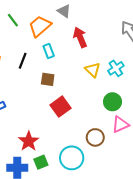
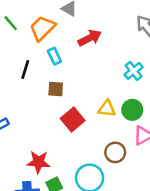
red arrow: (80, 37) -> (90, 38), turned 90
yellow triangle: (93, 70) -> (107, 109), moved, turned -35
red star: (29, 141) -> (38, 162), turned -30

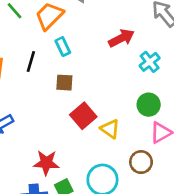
red arrow: (90, 38) -> (121, 38), moved
yellow triangle: (107, 109) -> (110, 129), moved, turned 30
brown circle: (115, 152) -> (141, 162), moved

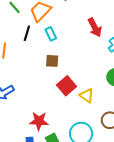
red arrow: (121, 38) -> (95, 27), turned 90
black line: (31, 61) -> (27, 33), moved

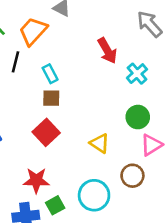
cyan rectangle: (51, 34) -> (50, 74), moved
red square: (66, 86) -> (46, 132), moved

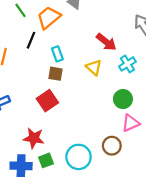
red arrow: (107, 51) -> (106, 42), turned -30
yellow triangle: (100, 143) -> (94, 67), moved

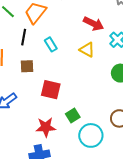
brown square: (55, 74) -> (27, 66), moved
red square: (47, 101) -> (51, 90), turned -30
green square: (46, 160) -> (73, 116), moved

